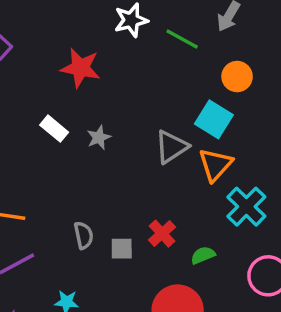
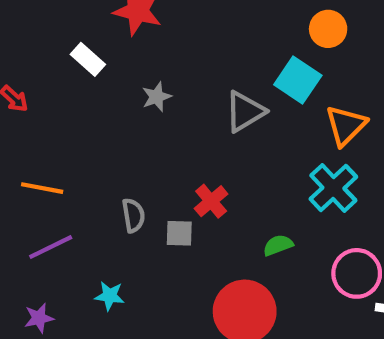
white rectangle: (54, 129) -> (88, 59), moved
orange triangle: (215, 165) -> (346, 125), moved
red cross: (162, 234) -> (211, 201), moved

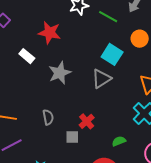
cyan square: (298, 80) -> (112, 54), moved
gray star: (157, 97) -> (60, 73), size x1.6
gray semicircle: (133, 215) -> (48, 117), moved

